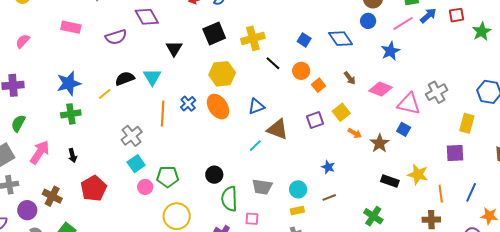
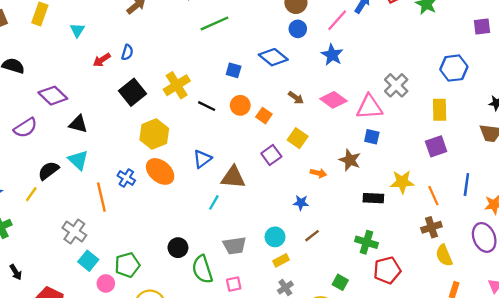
black triangle: (174, 48) -> (78, 124), moved, turned -30
pink diamond: (381, 89) -> (333, 100), turned 30
orange arrow: (355, 133) -> (318, 173), moved

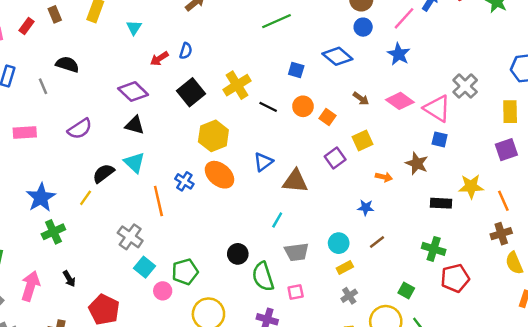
purple diamond: (53, 96) -> (133, 92), moved
pink triangle: (369, 107) -> (437, 108), turned 36
yellow square: (298, 138) -> (363, 140), turned 30
cyan line: (214, 202) -> (277, 220), moved

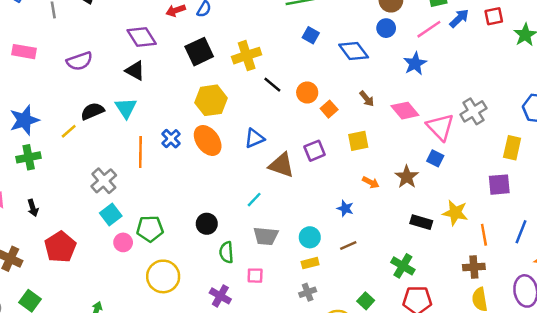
blue square: (296, 70) -> (311, 35), moved
purple square: (335, 158) -> (315, 151), moved
green semicircle: (263, 277) -> (226, 252), size x0.7

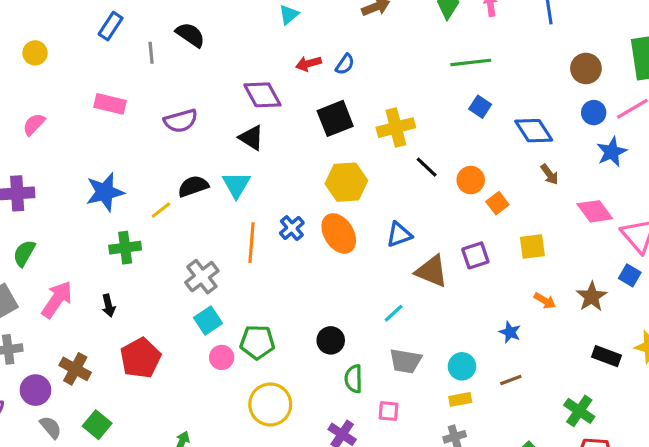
blue circle: (386, 28) -> (594, 113), moved
brown arrow: (367, 99) -> (549, 174), moved
green cross: (29, 157) -> (125, 248), moved

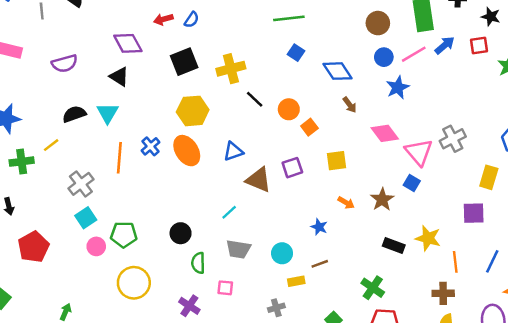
yellow line: (161, 210) -> (51, 145), moved
yellow rectangle: (460, 399) -> (296, 281), moved

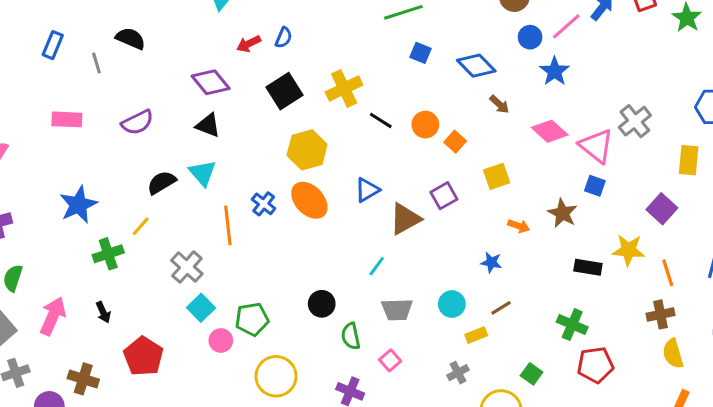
brown triangle: (259, 180) -> (405, 219), turned -40
purple square: (474, 213) -> (662, 209), moved, turned -35
pink square: (225, 288) -> (390, 360), turned -35

